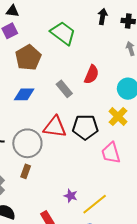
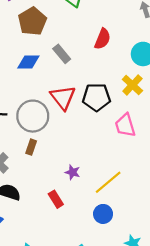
gray rectangle: (64, 89) -> (62, 54), moved
red triangle: (55, 127) -> (63, 97), turned 45
purple star: (71, 196) -> (73, 172), moved

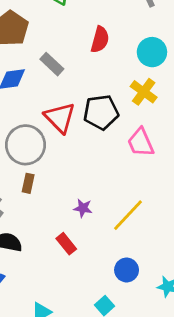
blue circle: (103, 214) -> (127, 270), moved

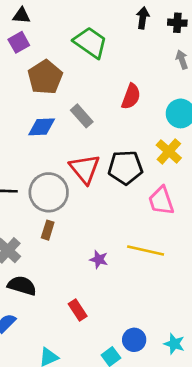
yellow line: (128, 215) -> (146, 250), moved, turned 54
red rectangle: (66, 244) -> (78, 310), moved
blue circle: (127, 270) -> (134, 340), moved

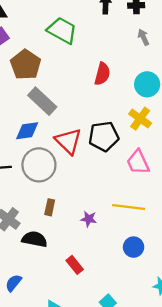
gray rectangle: (82, 116) -> (42, 101), moved, size x1.4
blue diamond: (42, 127) -> (27, 131), moved
brown rectangle: (48, 230) -> (50, 207), moved
black semicircle: (22, 286) -> (34, 239), moved
blue circle: (134, 340) -> (134, 247), moved

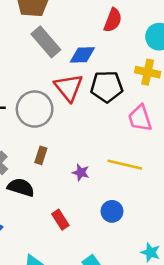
yellow cross: (140, 119) -> (148, 72), turned -30
blue diamond: (27, 131) -> (82, 55), moved
blue circle: (134, 247) -> (112, 211), moved

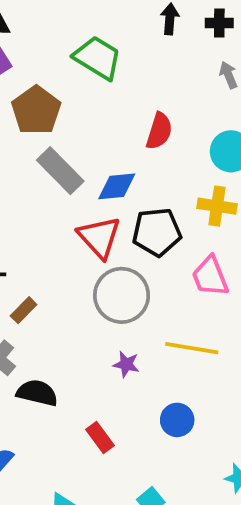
gray circle: (35, 109) -> (122, 295), moved
brown rectangle: (41, 155) -> (24, 310), moved, turned 30

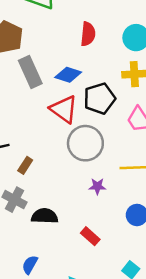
gray rectangle: (60, 171) -> (30, 72), turned 32
blue diamond: (117, 186) -> (68, 75), turned 35

